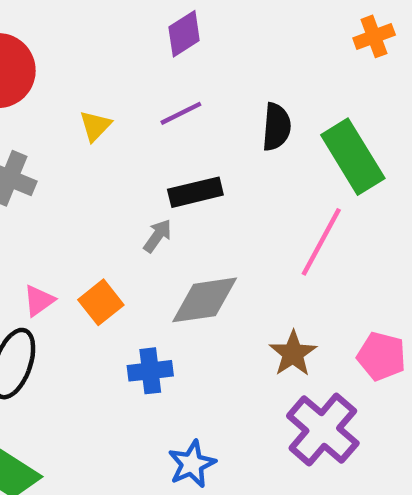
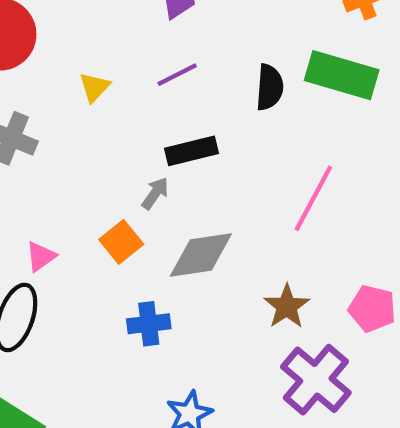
green rectangle: (353, 157) -> (342, 75), moved, turned -42
orange square: (101, 302) -> (121, 242), moved

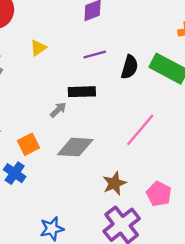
purple line: (177, 75) -> (95, 55), moved
orange square: (121, 242) -> (28, 144), moved
blue cross: (149, 324) -> (15, 173), moved, turned 30

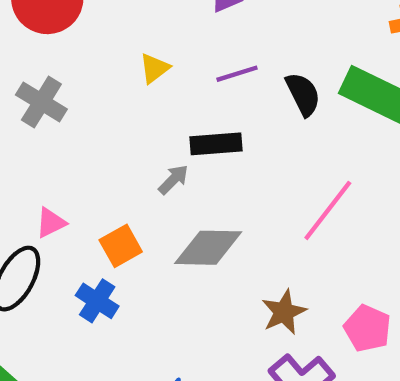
yellow triangle: (38, 48) -> (154, 68), moved
black semicircle: (130, 67) -> (303, 94), turned -40

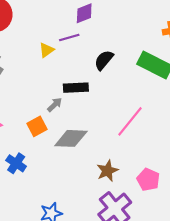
purple line: (237, 74) -> (69, 37), moved
black semicircle: (303, 94) -> (104, 60), moved, turned -115
orange square: (121, 246) -> (37, 126), moved

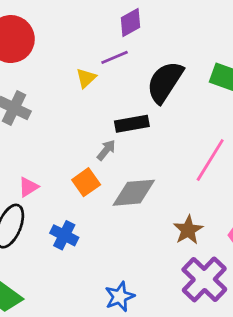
black semicircle: (104, 60) -> (165, 82), size x1.5

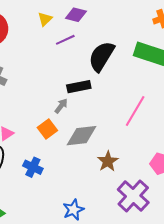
purple diamond: (131, 22) -> (76, 15), turned 45
yellow triangle: (86, 78) -> (45, 19), moved
brown star: (188, 230) -> (108, 161), moved

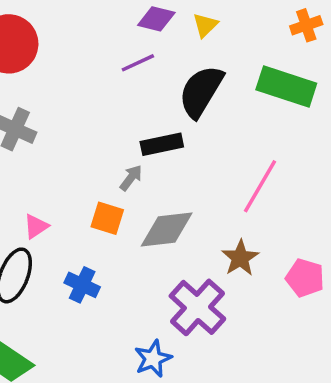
yellow triangle: (45, 19) -> (205, 25), moved
orange square: (47, 129) -> (107, 218), turned -36
brown star: (108, 161) -> (240, 258), moved
purple cross: (133, 196) -> (197, 307), moved

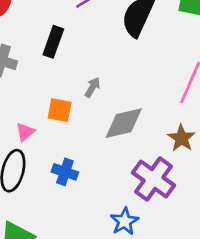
black rectangle: (162, 144) -> (53, 42), moved, turned -52
orange square: (107, 218) -> (60, 110), moved

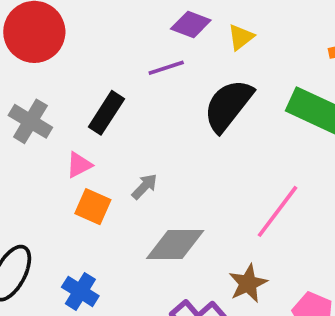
pink triangle: (25, 132) -> (79, 165), moved

